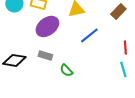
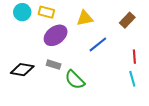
green semicircle: (66, 70) -> (75, 80), size x1.5

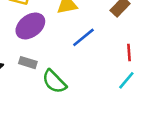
cyan line: (132, 79) -> (126, 80), turned 56

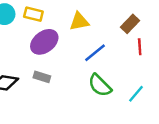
red line: (129, 53) -> (140, 47), moved
green semicircle: (54, 82) -> (100, 85), moved

